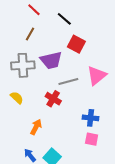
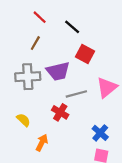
yellow semicircle: (17, 98) -> (23, 120), moved
blue cross: (91, 118) -> (100, 133), turned 35

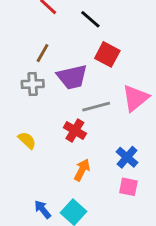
brown line: (35, 43) -> (43, 53), moved
gray cross: (28, 77) -> (33, 84), size x0.7
orange arrow: (42, 143) -> (82, 170), moved

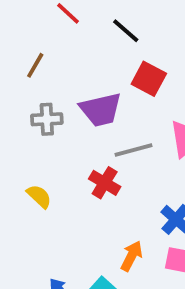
brown line: (43, 53) -> (35, 65), moved
orange arrow: (82, 170) -> (132, 256), moved

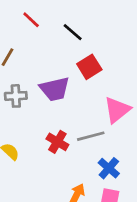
red square: (149, 79) -> (89, 67), turned 30
gray line: (133, 150) -> (91, 136), moved

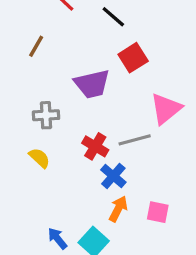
gray cross: (16, 96) -> (46, 115), moved
blue cross: (109, 168) -> (113, 176), moved

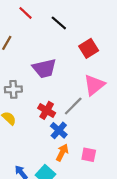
red square: (133, 58) -> (89, 48), moved
gray line: (135, 140) -> (73, 106), turned -30

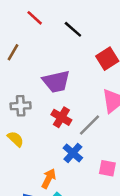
red cross: (47, 110) -> (61, 117), moved
orange arrow: (62, 153) -> (49, 178), moved
pink square: (89, 155) -> (107, 168), moved

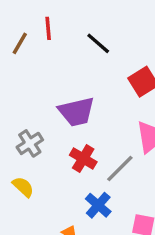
red line: (35, 18) -> (48, 28), turned 42
brown line: (13, 52) -> (20, 43), moved
gray cross: (21, 106) -> (30, 143), turned -30

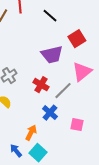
purple trapezoid: (76, 112) -> (52, 55), moved

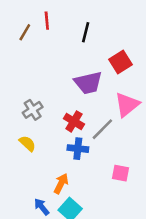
black line: (50, 16) -> (86, 32), turned 63
blue cross: (50, 113) -> (78, 149), moved, turned -35

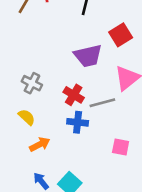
gray cross: (33, 110) -> (32, 83), turned -30
gray line: (102, 129) -> (102, 103), turned 30
orange arrow: (61, 184) -> (40, 144), moved, turned 36

